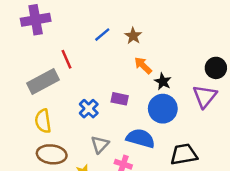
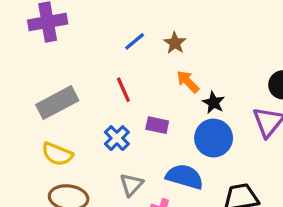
red line: (66, 59) -> (123, 90), moved
yellow semicircle: (43, 121) -> (57, 154), turned -60

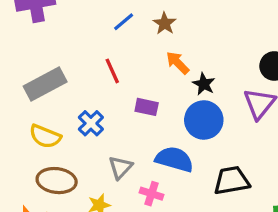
blue cross: (117, 138) -> (91, 123), moved

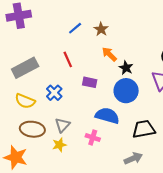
gray triangle: (120, 167) -> (63, 125), moved

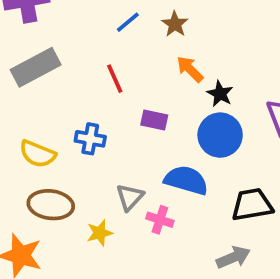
gray rectangle: (25, 68) -> (36, 67), moved
blue cross: (54, 93) -> (90, 139), turned -35
gray triangle: (63, 125) -> (130, 197), moved

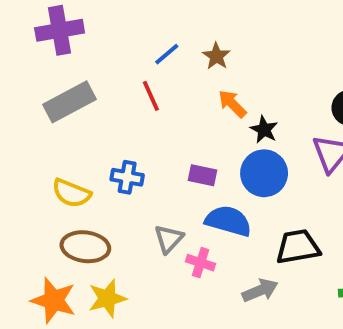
red line: (115, 79) -> (151, 96), moved
purple rectangle: (154, 120) -> (203, 175), moved
yellow star: (100, 233) -> (107, 298), moved, size x1.4
gray arrow: (233, 257) -> (260, 290), moved

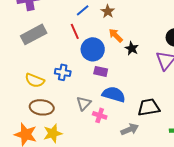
blue circle: (264, 173) -> (93, 49), moved

